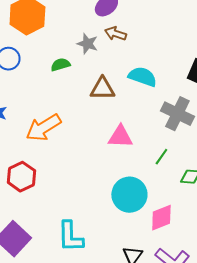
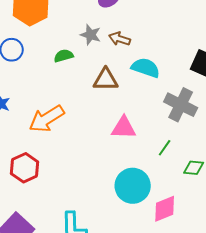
brown arrow: (115, 34) -> (120, 39), moved

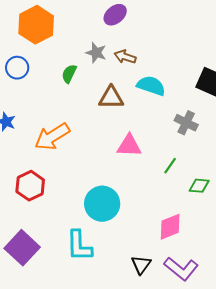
green semicircle: (64, 56) -> (69, 74), turned -48
gray cross: (181, 105) -> (186, 123), size x0.7
cyan circle: (133, 186) -> (102, 204), moved

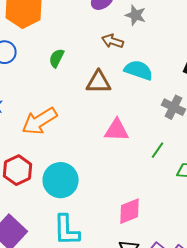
gray star: (96, 53) -> (136, 15), moved
cyan circle: (102, 204) -> (61, 180), moved
pink diamond: (170, 227) -> (130, 211), moved

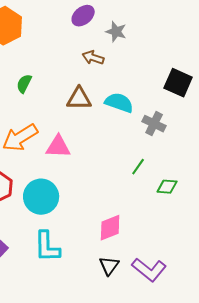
green semicircle: (57, 58) -> (24, 84), moved
cyan semicircle: (139, 70) -> (119, 103), moved
pink triangle: (117, 130) -> (58, 147), moved

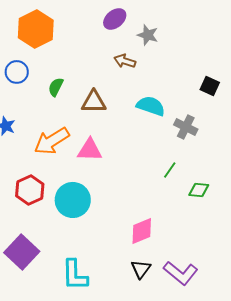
black square: (178, 83) -> (210, 86), size x0.7
brown triangle: (79, 99) -> (94, 102), moved
cyan L-shape: (47, 247) -> (75, 275), moved

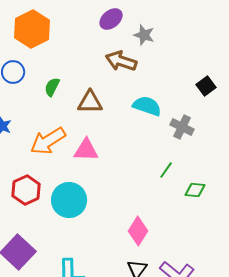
brown arrow: (125, 61) -> (121, 61), size x1.4
black square: (210, 86) -> (206, 86), turned 30
pink diamond: (142, 231) -> (138, 231), turned -36

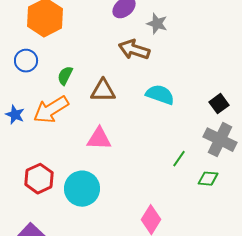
black square: (206, 86) -> (219, 104), moved
gray cross: (182, 127) -> (220, 140), moved, size x1.4
orange arrow: (48, 141) -> (51, 110), moved

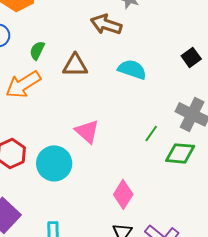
black square: (219, 104) -> (191, 57), moved
pink triangle: (99, 139) -> (87, 131), moved, turned 40
green diamond: (208, 179) -> (180, 153), size x1.4

